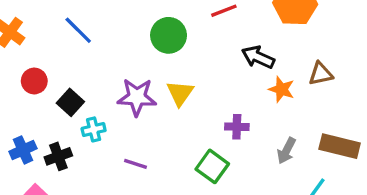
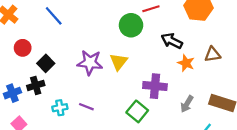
green circle: (169, 35) -> (131, 25), moved
purple cross: (237, 127) -> (155, 86), size x1.5
cyan cross: (94, 129) -> (60, 108), moved
black cross: (58, 156) -> (36, 85), moved

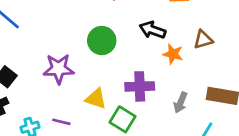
green circle: (131, 25) -> (102, 41), moved
yellow triangle: (119, 62) -> (96, 99), moved, turned -42

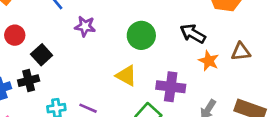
purple star: (59, 69) -> (85, 26), moved, size x0.7
yellow triangle: (96, 99) -> (126, 76), moved

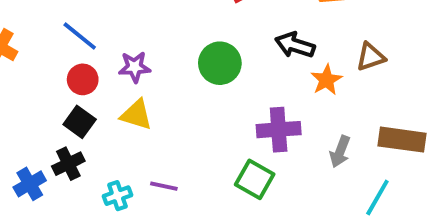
red circle: (15, 35) -> (83, 79), moved
orange star: (209, 61) -> (326, 80), turned 30
yellow triangle: (126, 76) -> (136, 115), moved

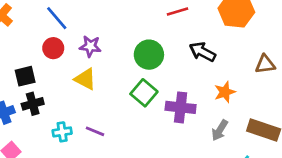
brown triangle: (371, 57) -> (265, 64), moved
orange star: (326, 80) -> (225, 92), moved
black square: (80, 122) -> (25, 76), moved, turned 30
green square: (255, 179) -> (144, 93), moved

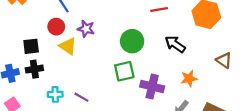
brown triangle: (265, 64) -> (224, 60), turned 35
yellow triangle: (85, 79) -> (68, 46), moved
green square: (144, 93) -> (124, 71), turned 30

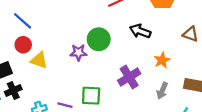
purple star: (86, 29) -> (78, 52), moved
green square: (124, 71) -> (91, 96), moved, turned 30
purple cross: (152, 86) -> (129, 77), turned -30

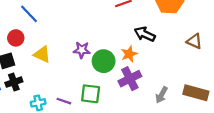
green circle: (99, 39) -> (104, 61), moved
red circle: (23, 45) -> (16, 38), moved
orange star: (162, 60) -> (129, 54), moved

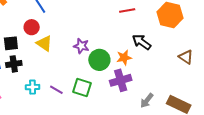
red circle: (16, 38) -> (32, 27), moved

